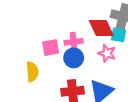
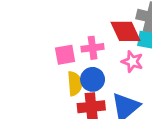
blue circle: (74, 58) -> (93, 79), moved
yellow semicircle: (32, 72) -> (75, 83), moved

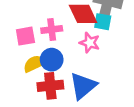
yellow semicircle: (75, 83) -> (35, 64), turned -110

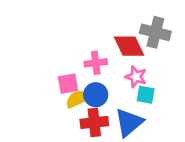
cyan square: (103, 22) -> (146, 95), moved
pink square: (25, 36) -> (68, 84), moved

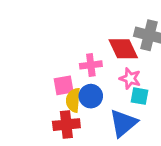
yellow semicircle: (78, 99) -> (73, 100), turned -60
red cross: (94, 122) -> (66, 125), moved

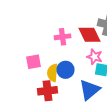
pink cross: (91, 65) -> (62, 37), moved
pink square: (64, 85) -> (34, 62), moved

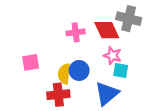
pink square: (34, 62) -> (31, 62), moved

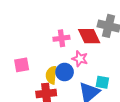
pink star: (113, 55) -> (80, 59), moved
cyan square: (121, 70) -> (102, 82), moved

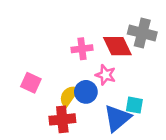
pink square: (22, 65) -> (31, 83), turned 35
yellow semicircle: (51, 75) -> (69, 96), turned 30

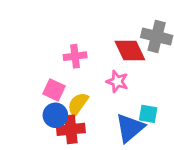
pink cross: (82, 49) -> (75, 56), moved
pink square: (31, 83) -> (54, 90), moved
blue circle: (86, 92) -> (55, 115), moved

